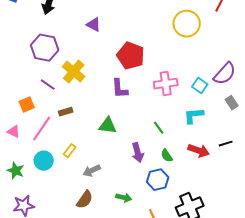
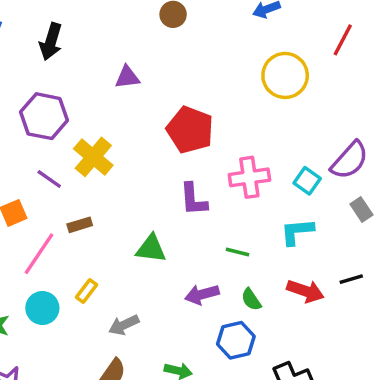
purple triangle: (94, 25) -> (127, 77), turned -35
purple L-shape: (120, 89) -> (193, 199), moved
green line: (159, 128) -> (238, 252), turned -40
purple arrow: (138, 153) -> (202, 294), turned 90

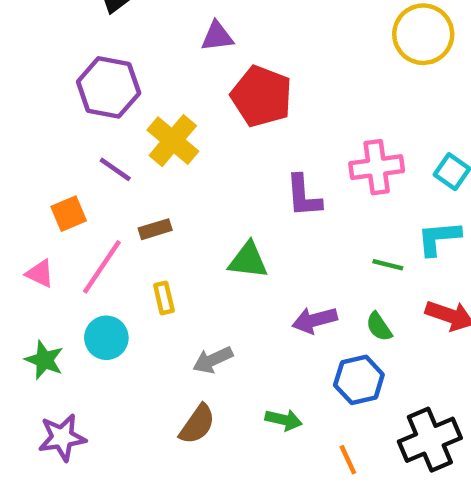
red pentagon: (190, 130) -> (261, 96), moved
green line: (238, 252) -> (388, 265), moved
yellow rectangle: (86, 291) -> (164, 298), moved, turned -50

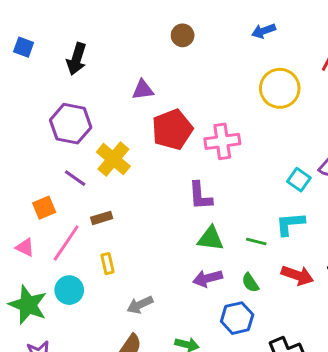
red pentagon: (261, 96) -> (172, 130), turned 30
pink cross: (377, 167) -> (222, 141), moved
green triangle: (248, 260) -> (211, 239), moved
green star: (44, 360) -> (28, 305), size x1.5

